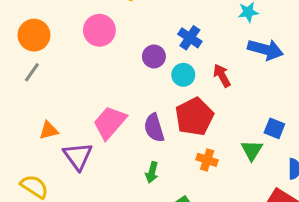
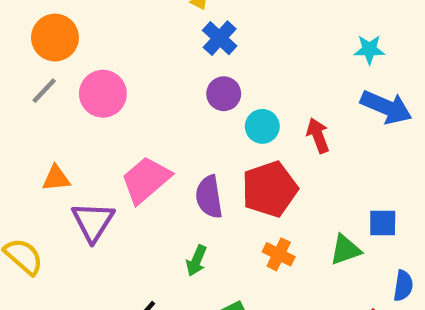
pink circle: (99, 30) -> (103, 94), moved
blue cross: (190, 38) -> (220, 38), moved
blue square: (274, 128) -> (383, 223), turned -30
green triangle: (252, 150) -> (345, 250), turned 30

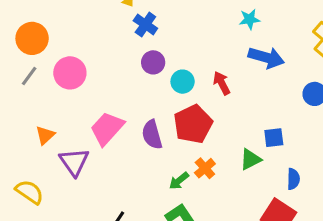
orange triangle: (56, 178) -> (45, 135), turned -30
orange cross: (279, 254) -> (205, 168), turned 30
green arrow: (196, 261) -> (179, 181), moved, turned 35

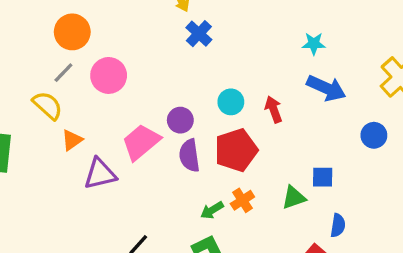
purple circle: (153, 62) -> (180, 120), moved
purple triangle: (74, 162) -> (100, 174), turned 44
yellow semicircle: (29, 192) -> (48, 105), moved

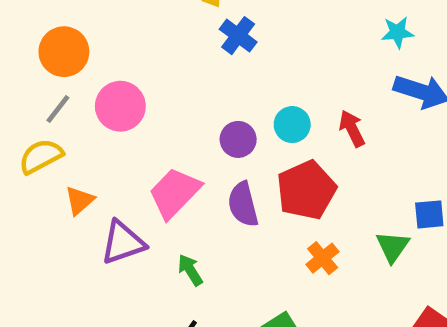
yellow semicircle: (48, 105) -> (41, 156), turned -64
purple circle: (180, 120) -> (238, 139), moved
green triangle: (294, 197) -> (393, 247), turned -30
green arrow: (212, 210) -> (190, 270), moved, turned 95

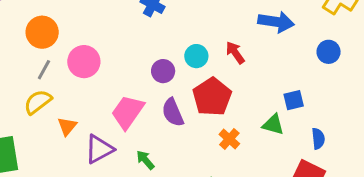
green triangle: (393, 247) -> (273, 125), turned -40

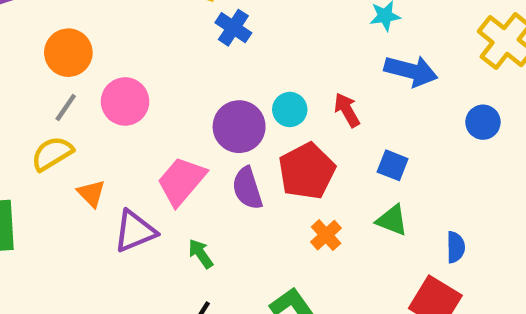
purple circle: (163, 71) -> (239, 127), size x1.5
blue square: (294, 100) -> (393, 165), moved, turned 30
orange triangle: (67, 126) -> (91, 193), turned -30

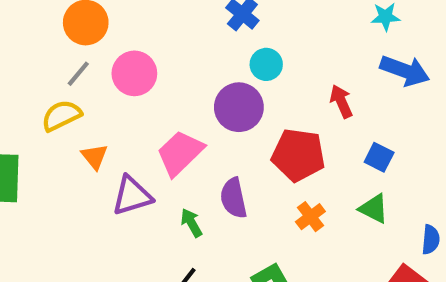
cyan circle: (290, 109) -> (266, 64), moved
red pentagon: (307, 171) -> (298, 155), turned 30
purple semicircle: (247, 188) -> (233, 198), moved

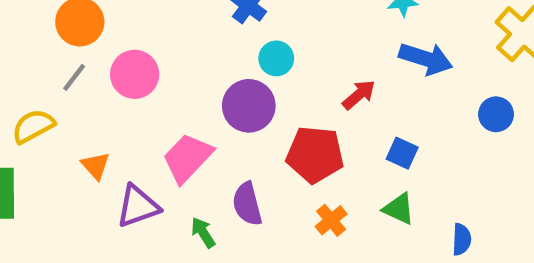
red arrow: (341, 101) -> (359, 95), turned 76
yellow semicircle: (61, 116) -> (33, 126), moved

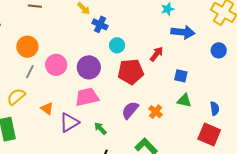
purple circle: (249, 106) -> (89, 67), moved
red pentagon: (315, 155) -> (131, 72), moved
pink trapezoid: (188, 158) -> (87, 97), turned 45
purple semicircle: (247, 204) -> (130, 110), moved, turned 66

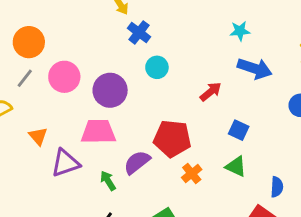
red pentagon: (131, 72) -> (172, 139), moved
purple semicircle: (130, 110) -> (137, 162), moved

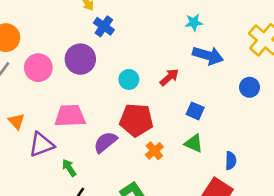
cyan circle: (157, 67) -> (129, 79), moved
purple circle: (110, 90) -> (80, 59), moved
green arrow: (108, 181) -> (69, 168), moved

